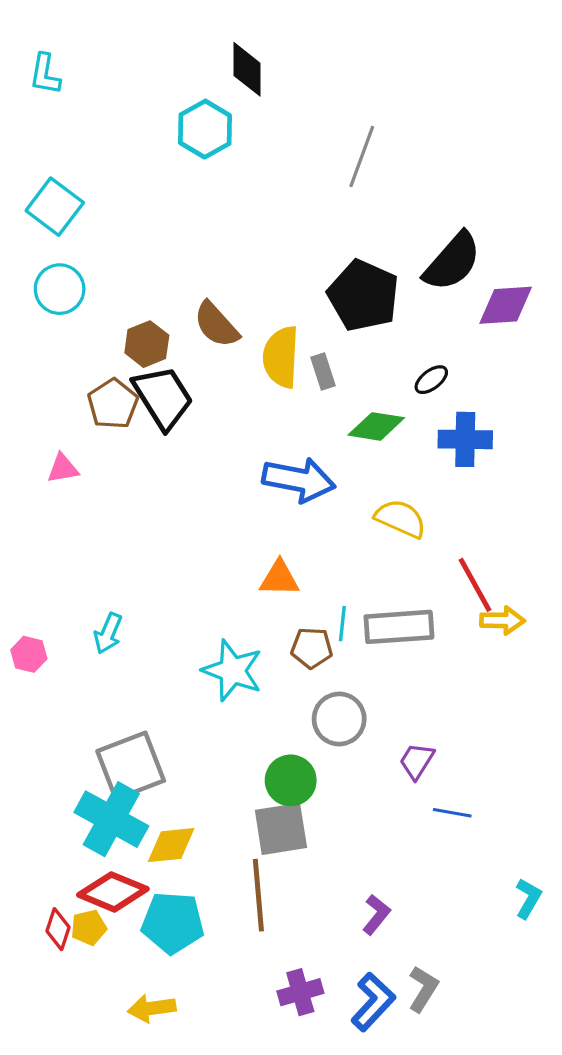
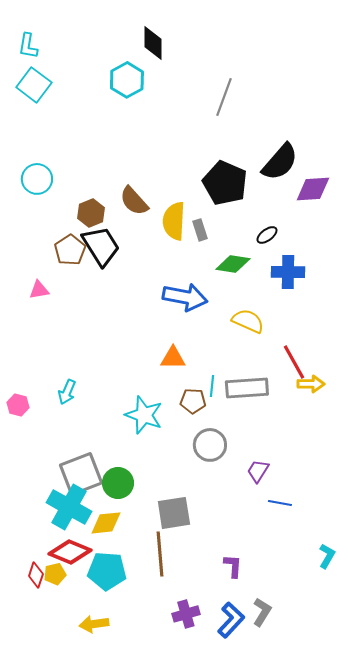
cyan square: (55, 207) -> (34, 85), moved
green circle: (291, 780) -> (118, 483), moved
purple L-shape: (376, 915) -> (233, 566), turned -35

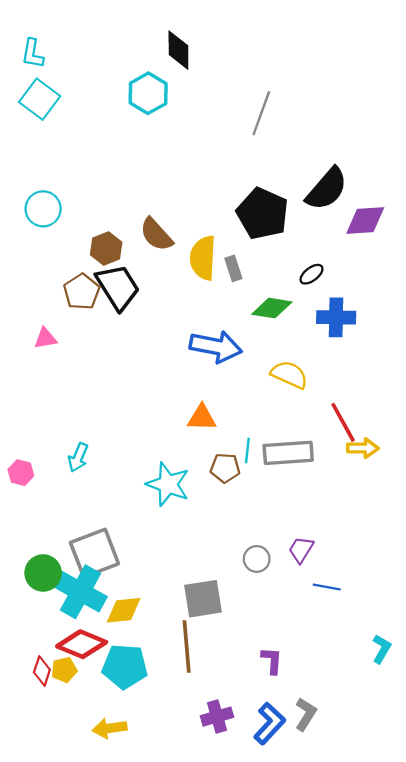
gray circle: (210, 445) -> (257, 559), moved, size x0.7
green circle: (118, 483) -> (43, 573), moved

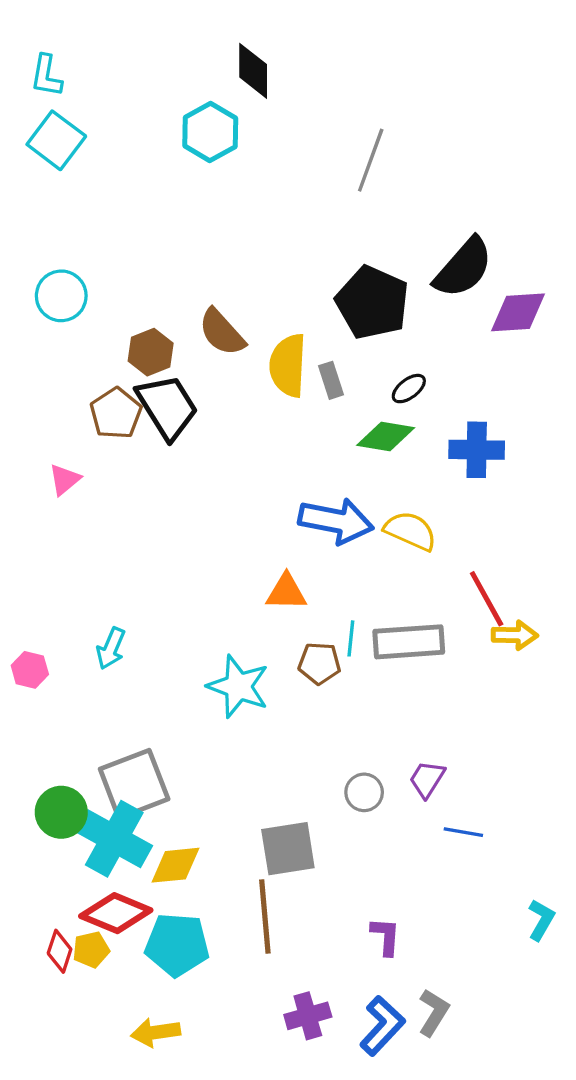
black ellipse: (312, 274) -> (409, 389), moved
pink triangle: (45, 338) -> (65, 480), turned -30
blue arrow: (216, 347) -> (336, 521), moved

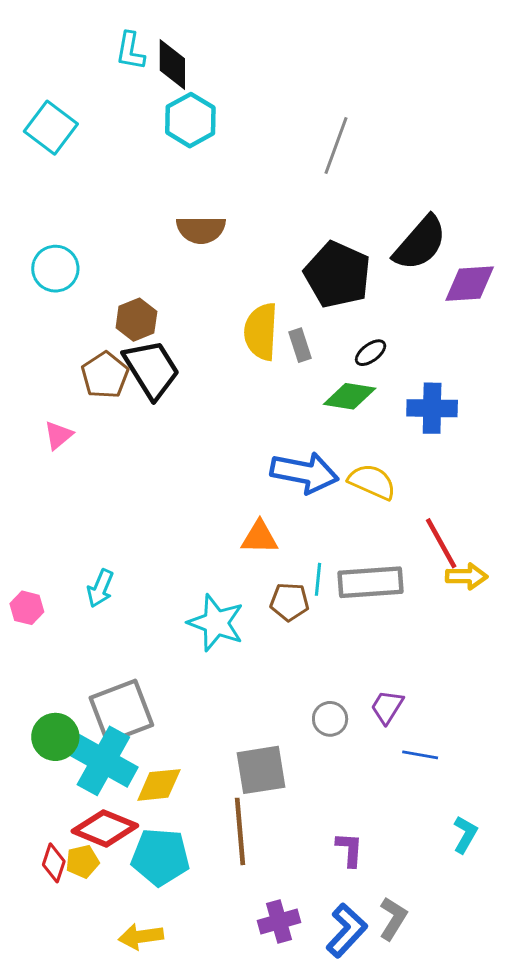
black diamond: (253, 71) -> (172, 64), moved
cyan L-shape: (46, 76) -> (130, 51), moved
brown semicircle: (222, 332) -> (201, 230), moved, turned -48
cyan L-shape: (541, 920) -> (465, 834), moved

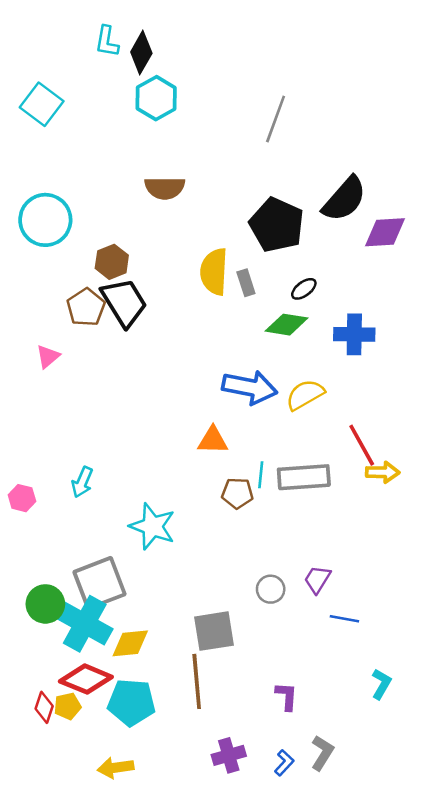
black diamond: (172, 64) -> (141, 53), turned 30
cyan circle: (55, 269) -> (45, 220), size x1.4
yellow semicircle: (372, 482) -> (305, 395), turned -54
cyan star: (216, 623) -> (152, 526), moved
blue L-shape: (347, 930) -> (284, 763), size x0.6

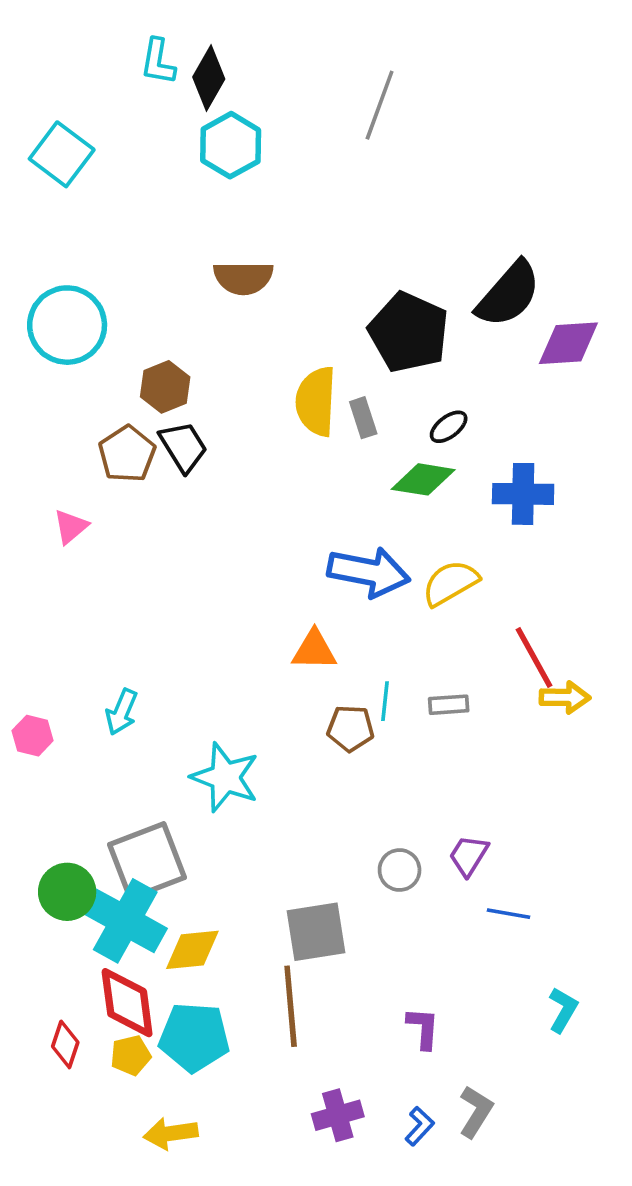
gray line: (276, 119) -> (380, 105), moved
black trapezoid: (124, 302) -> (183, 447), size x0.7
gray rectangle: (304, 477) -> (449, 705), size x0.5
red diamond: (86, 679) -> (127, 1003), turned 60
yellow pentagon: (68, 706) -> (131, 1055), moved

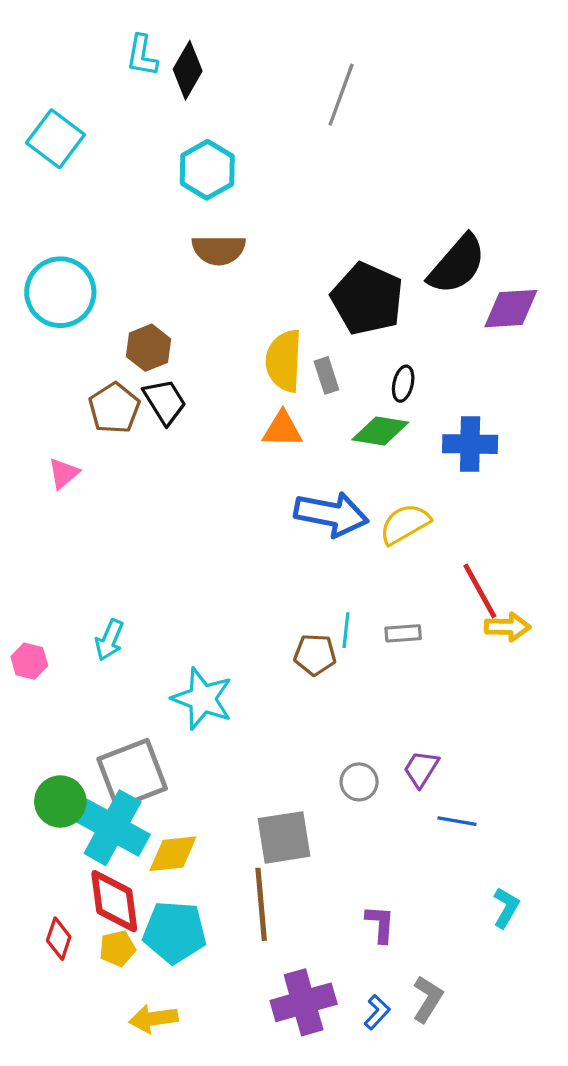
cyan hexagon: (231, 145) -> (207, 170), moved
black ellipse: (449, 427) -> (403, 384), turned -40
orange triangle: (314, 650) -> (282, 429), moved
purple cross: (338, 1115) -> (304, 1002), size x1.4

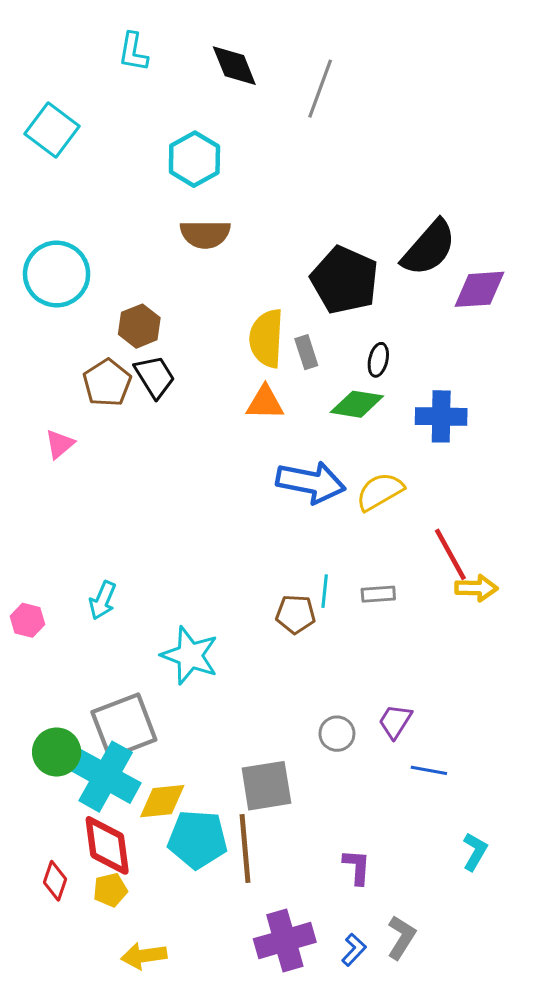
black diamond: (188, 70) -> (234, 66), moved, turned -52
cyan pentagon: (175, 932) -> (198, 839), moved

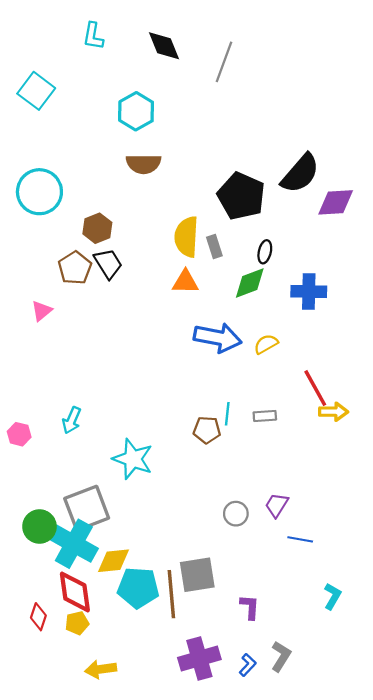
green diamond: (357, 404) -> (250, 283), turned -30
yellow semicircle: (380, 492) -> (266, 344), size x0.7
gray square: (266, 786) -> (197, 575), moved

